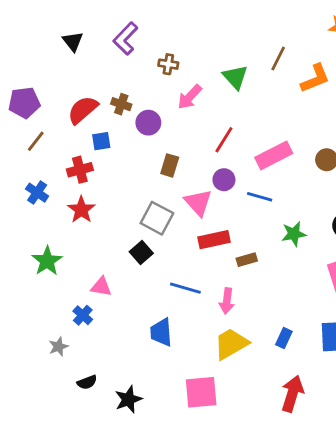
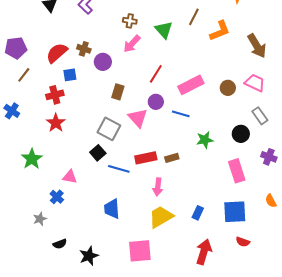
brown cross: (168, 64) -> (130, 21), moved
blue cross: (37, 193) -> (12, 111), moved
red rectangle: (214, 240) -> (146, 158), moved
blue line: (185, 288) -> (119, 169), moved

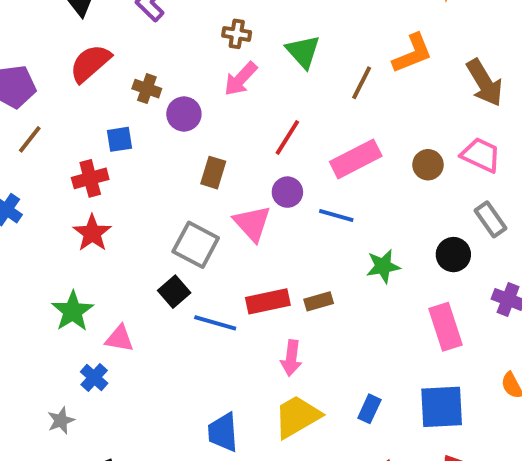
brown line: (194, 17) -> (362, 83), moved
red semicircle: (57, 53) -> (90, 63), moved
green star: (32, 159) -> (73, 311), moved
blue trapezoid: (112, 209) -> (223, 432), moved

